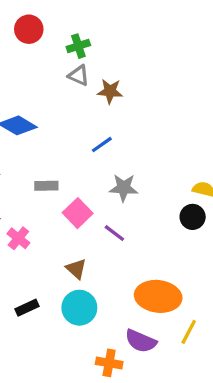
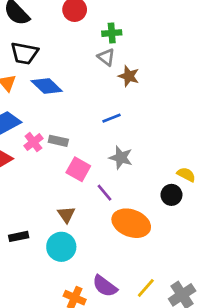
pink square: (78, 213) -> (78, 169), turned -30
pink cross: (18, 238) -> (33, 142), moved
orange ellipse: (158, 296) -> (131, 223), moved

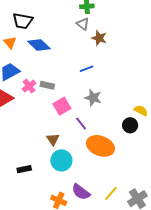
pink square: (78, 169) -> (62, 106), turned 30
black rectangle: (19, 236) -> (24, 169), moved
cyan circle: (61, 247) -> (61, 160), moved

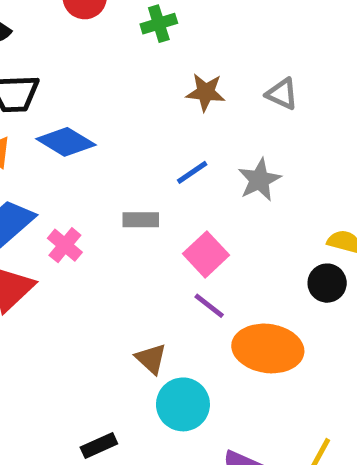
gray triangle: (83, 24) -> (282, 94), moved
gray rectangle: (47, 85) -> (141, 220), moved
gray star: (93, 98) -> (259, 180), moved, turned -30
pink square: (62, 106) -> (206, 254), moved

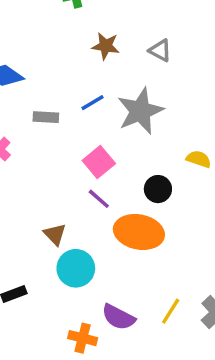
gray star: (259, 180) -> (140, 111), size x1.5
gray rectangle: (141, 220) -> (46, 117), moved
black circle: (327, 283) -> (158, 189), moved

